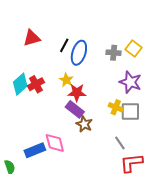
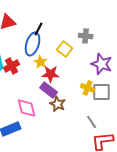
yellow square: (134, 49) -> (65, 49), moved
blue ellipse: (79, 53) -> (33, 44), moved
pink diamond: (55, 143) -> (27, 108), moved

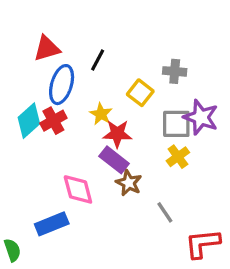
blue ellipse: (33, 44) -> (62, 85), moved
yellow cross: (88, 88) -> (178, 157), turned 32
gray square: (102, 92) -> (176, 124), moved
gray line: (92, 122) -> (165, 212), moved

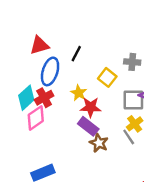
pink diamond: (78, 189) -> (36, 118), moved, turned 70
gray line: (165, 212) -> (129, 137), moved

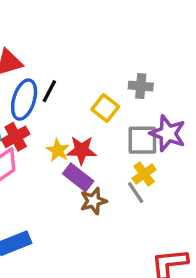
black line: (76, 54) -> (49, 91), moved
yellow star: (79, 93) -> (58, 150), moved
brown star: (99, 143) -> (93, 201), turned 30

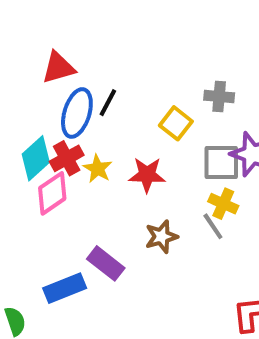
yellow star: (58, 150) -> (98, 169), moved
yellow cross: (144, 174) -> (223, 204), turned -30
purple rectangle: (78, 177) -> (106, 263), moved

